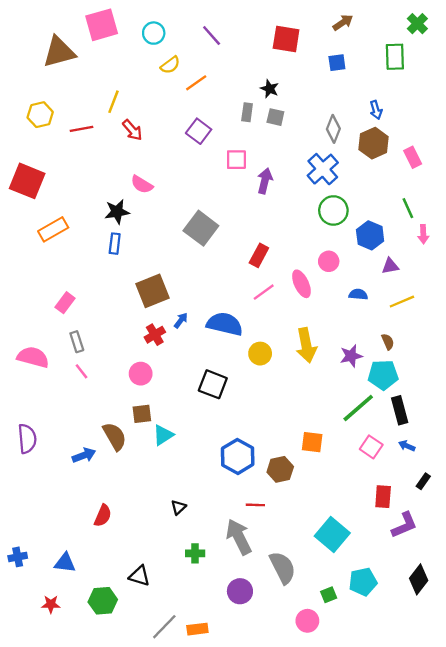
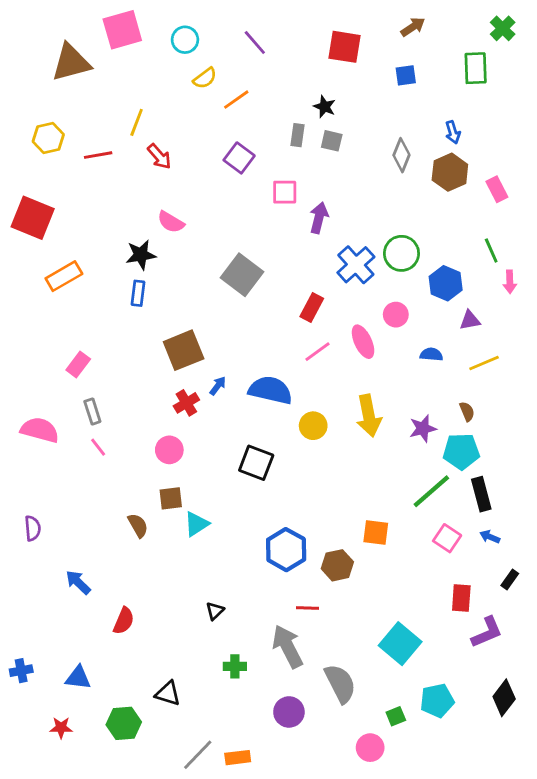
blue cross: (323, 169) -> (356, 265), moved
brown semicircle: (115, 436) -> (138, 525), size x0.7
purple semicircle: (27, 439) -> (33, 528), size x0.7
blue arrow: (84, 455) -> (78, 582), moved, turned -115

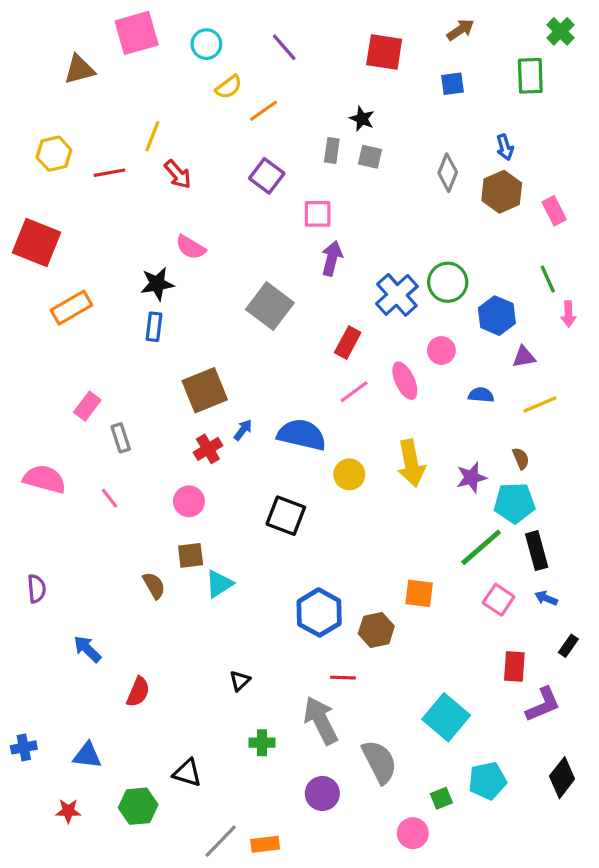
brown triangle: (71, 62) -> (79, 69), size x0.7
purple arrow: (319, 218) -> (332, 258), moved
gray rectangle: (92, 411) -> (121, 438), moved

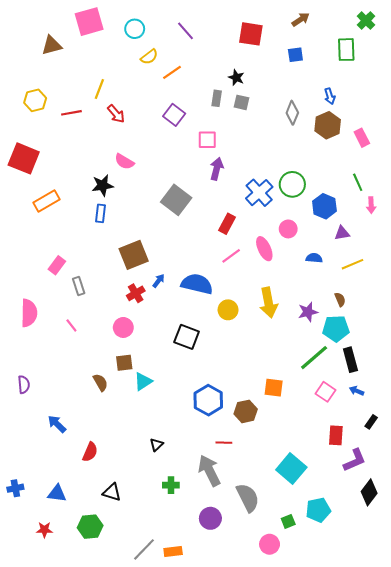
pink semicircle: (44, 479) -> (29, 313), turned 76
black triangle: (187, 773) -> (112, 492), moved
black diamond: (562, 778) -> (369, 492), moved

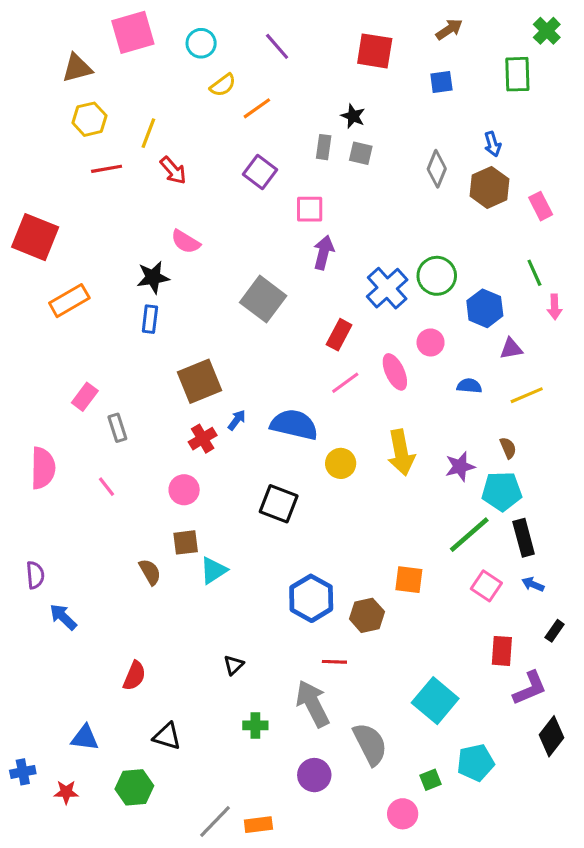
yellow hexagon: (35, 100) -> (89, 119), moved
blue arrow: (57, 424) -> (63, 617), moved
blue cross: (15, 488) -> (23, 772), moved

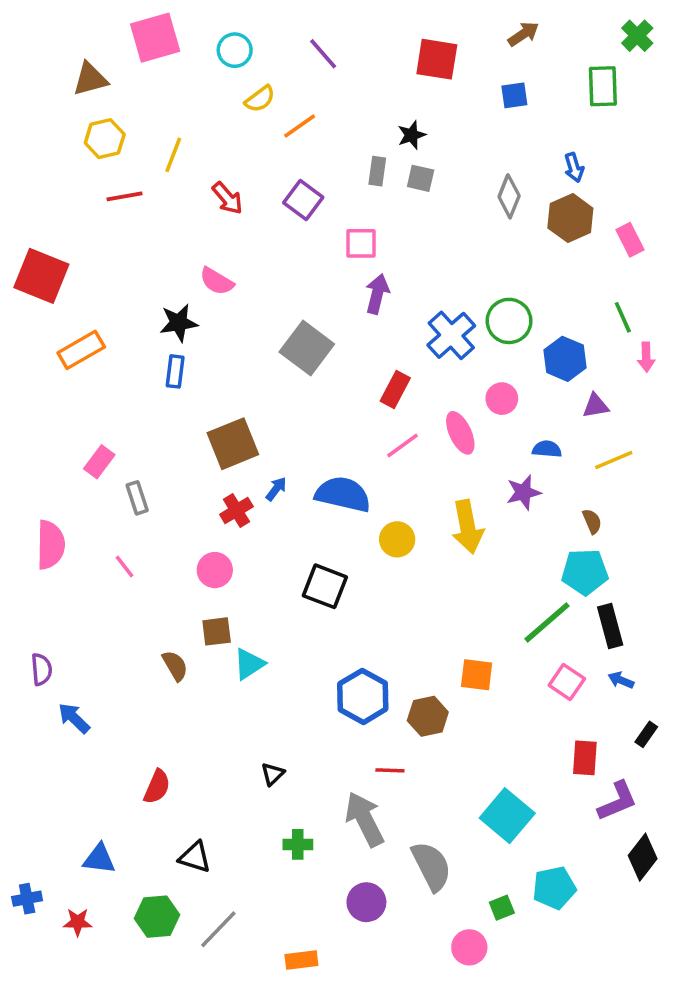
black star: (353, 116) -> (412, 135), turned 30
red arrow: (173, 170) -> (227, 198), moved
purple star: (460, 466) -> (523, 492), moved
gray line: (215, 822) -> (218, 929), moved

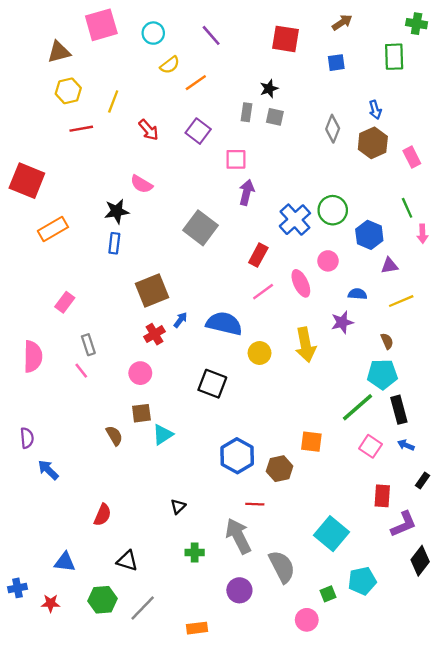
green cross: (637, 36) -> (417, 24), turned -36
gray rectangle: (137, 498) -> (88, 345), moved

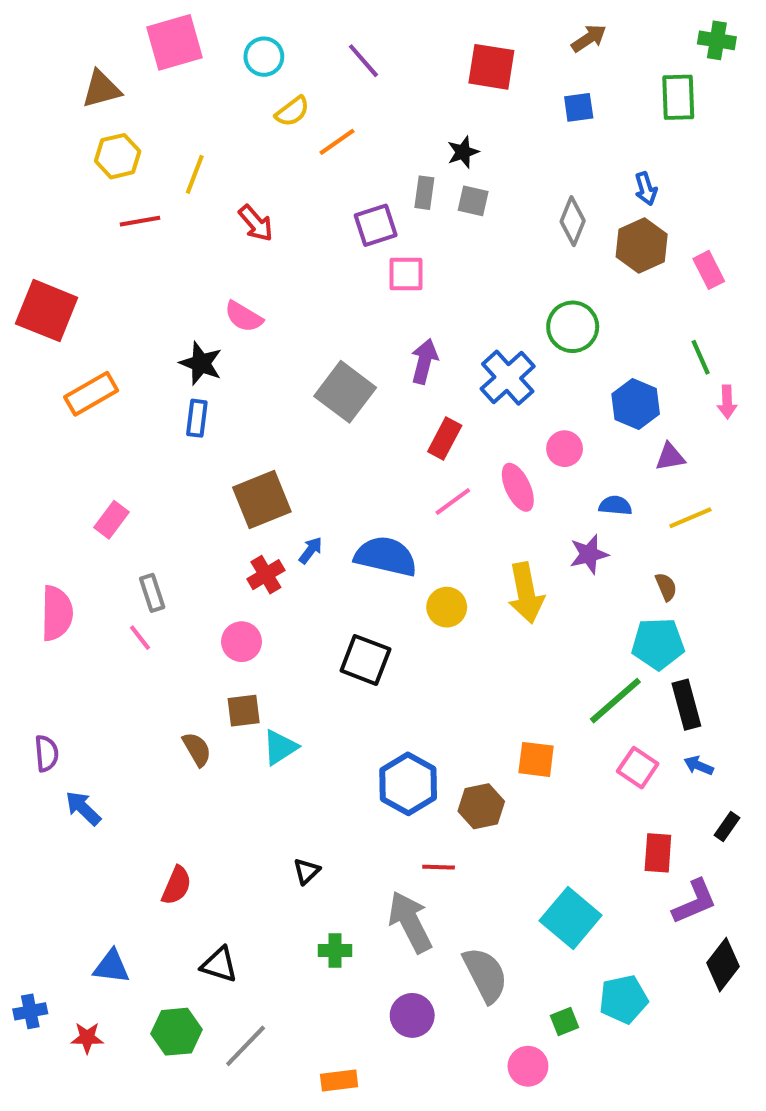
purple square: (198, 131) -> (376, 225), moved, turned 35
purple arrow: (247, 192) -> (424, 361), moved
green circle: (333, 210) -> (573, 327), moved
black star: (117, 211) -> (201, 363), turned 30

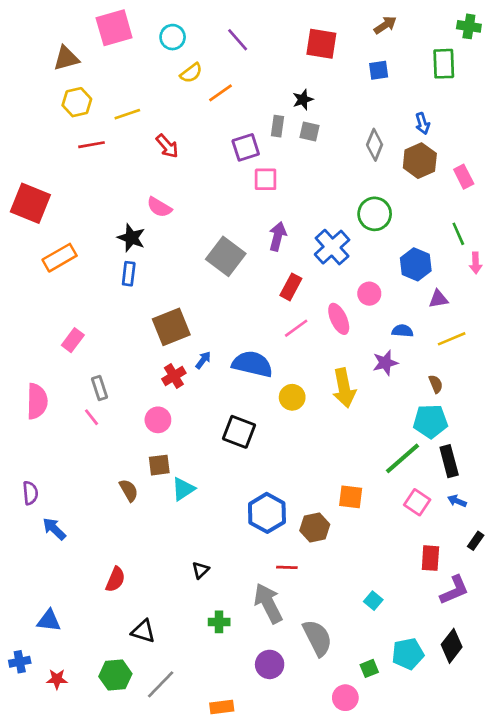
yellow line: (195, 174) -> (127, 114), turned 50
cyan square: (571, 918) -> (373, 601), size x0.5
black diamond: (723, 965) -> (452, 646), moved
blue triangle: (112, 967) -> (49, 621), moved

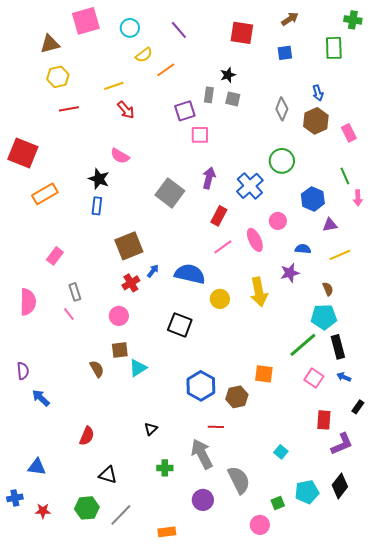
yellow line: (127, 114) -> (114, 86), moved

